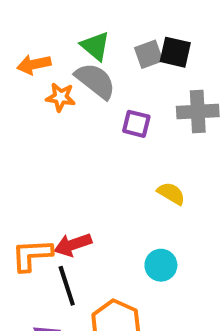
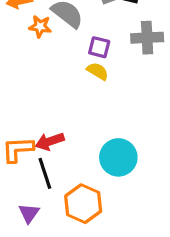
yellow semicircle: (171, 193) -> (98, 71), moved
cyan circle: (161, 265) -> (118, 157), size x1.5

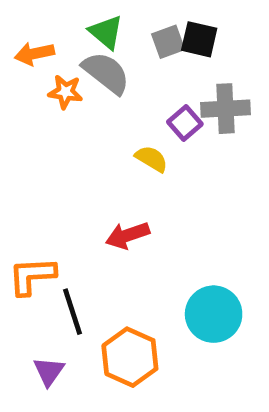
purple square: (99, 47) -> (185, 123), moved, turned 35
red arrow: (50, 141) -> (128, 235), moved
cyan circle: (118, 157) -> (214, 314), moved

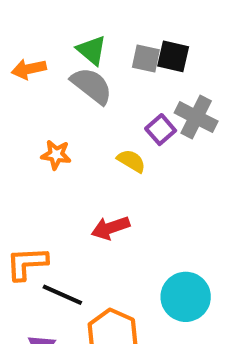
gray square: (168, 42) -> (146, 59), turned 32
orange star: (65, 92) -> (56, 155), moved
gray cross: (226, 109) -> (196, 117), turned 30
black line: (73, 312) -> (62, 295), turned -48

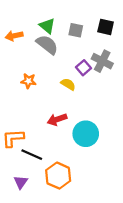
black square: (173, 56) -> (106, 27), moved
cyan circle: (186, 297) -> (86, 134), moved

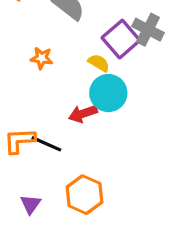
purple square: (83, 68) -> (121, 39), size x1.6
cyan circle: (86, 134) -> (108, 93), moved
black line: (32, 155) -> (46, 144), moved

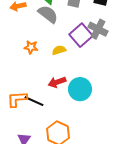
yellow semicircle: (99, 63) -> (59, 50), moved, turned -48
cyan circle: (108, 93) -> (80, 89), moved

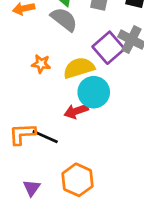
yellow semicircle: (59, 50) -> (79, 68), size x1.6
cyan circle: (80, 89) -> (94, 92), moved

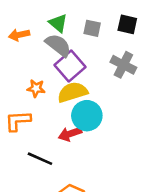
purple square: (109, 48) -> (70, 66), moved
orange L-shape: (22, 134) -> (18, 121), moved

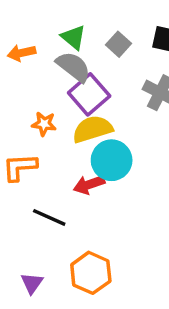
gray square: (92, 28) -> (118, 44), turned 30

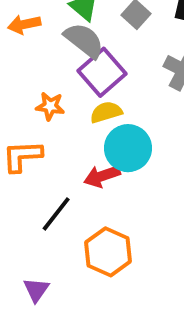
yellow semicircle: (93, 129) -> (106, 112), size x0.7
black line: (49, 217) -> (56, 214), turned -76
orange hexagon: (91, 273) -> (108, 252), moved

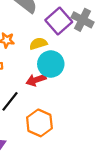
purple square: (102, 72) -> (59, 21), moved

